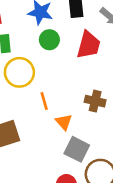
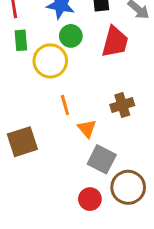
yellow circle: (19, 72) -> (50, 61), moved
brown cross: (95, 101) -> (122, 105), turned -30

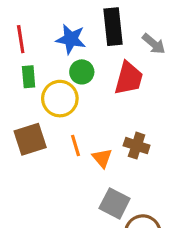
brown cross: (122, 105) -> (137, 146), turned 35
orange triangle: (87, 129) -> (102, 158), moved
brown square: (22, 142) -> (30, 139), moved

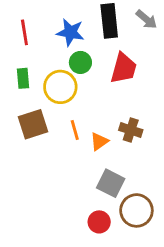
gray arrow: (154, 44) -> (147, 19), moved
green rectangle: (29, 77) -> (23, 78), moved
orange triangle: (102, 158) -> (99, 142), turned 36

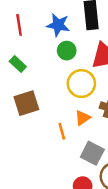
green rectangle: (23, 78) -> (18, 64), turned -42
yellow circle: (60, 87) -> (81, 84), moved
orange line: (75, 130) -> (62, 131), moved

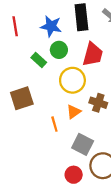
green rectangle: (18, 64) -> (39, 60), moved

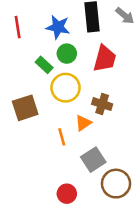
yellow circle: (72, 80) -> (66, 88), moved
brown cross: (98, 103) -> (102, 104), moved
gray square: (83, 144) -> (93, 160), turned 30
red circle: (74, 175) -> (67, 194), moved

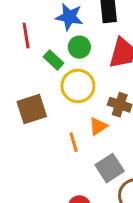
red line: (18, 27) -> (26, 36), moved

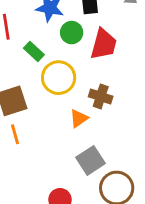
green circle: (79, 47) -> (72, 33), moved
orange line: (74, 142) -> (15, 134), moved

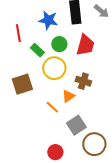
green circle: (72, 33) -> (59, 44), moved
orange line: (15, 134) -> (52, 107), moved, turned -32

